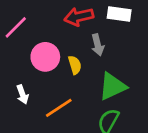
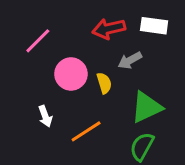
gray arrow: (98, 45) -> (130, 60), turned 75

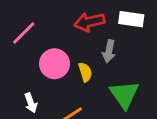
gray arrow: (130, 60) -> (109, 51), turned -50
green triangle: (146, 107) -> (124, 94), turned -40

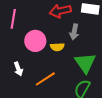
pink line: (24, 33) -> (13, 19), turned -36
yellow semicircle: (85, 72) -> (57, 47), turned 104

